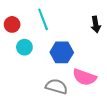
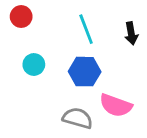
cyan line: (43, 19) -> (86, 29), moved
red circle: (12, 24) -> (21, 17), moved

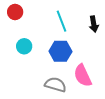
pink semicircle: (116, 105) -> (83, 76), turned 45

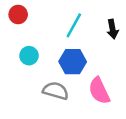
cyan line: (61, 21) -> (74, 25), turned 50
gray semicircle: (55, 85) -> (56, 91), moved

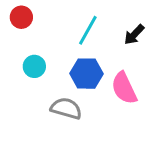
black arrow: (112, 29) -> (134, 35), turned 54
pink semicircle: (99, 91) -> (124, 88), moved

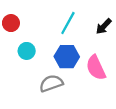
red circle: (21, 17) -> (11, 23), moved
gray semicircle: (66, 108) -> (51, 83), turned -35

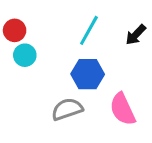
cyan circle: (27, 51) -> (25, 55), moved
pink semicircle: (96, 68) -> (123, 109), moved

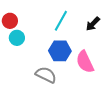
gray semicircle: (67, 109) -> (46, 75), turned 45
pink semicircle: (123, 109) -> (85, 62), moved

